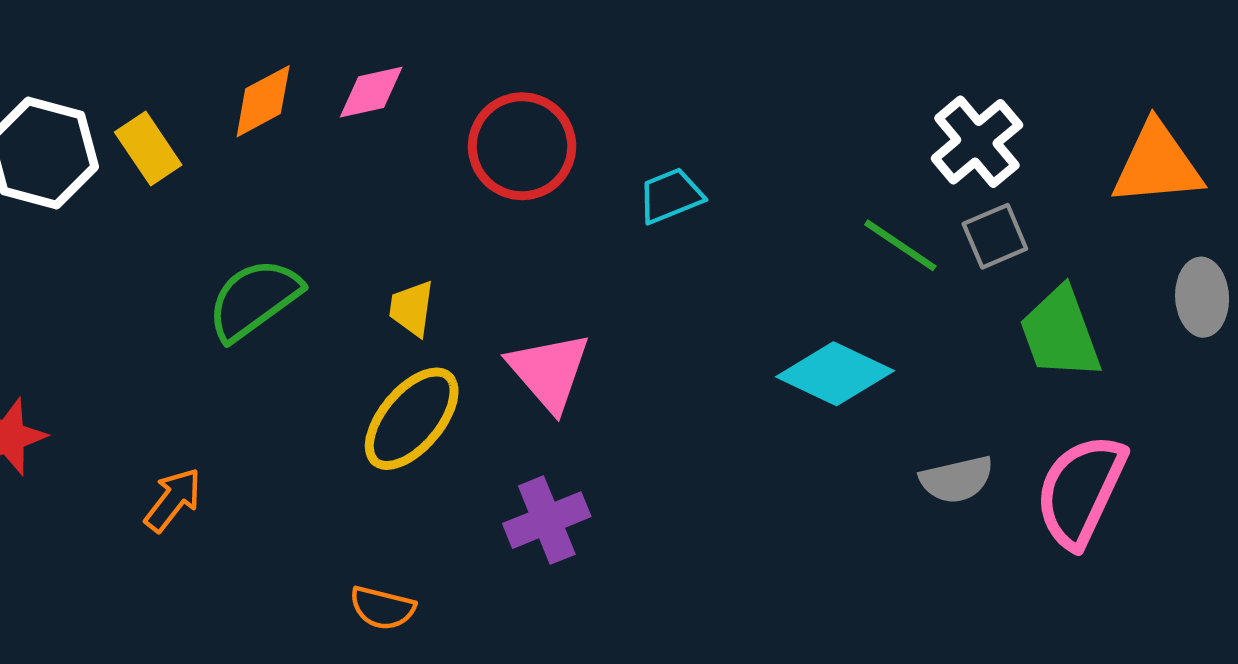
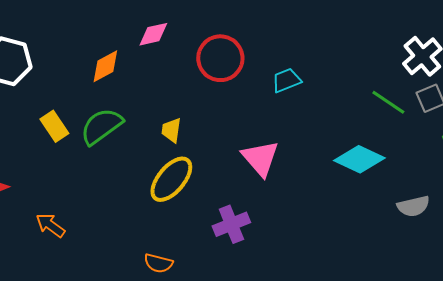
orange diamond: (263, 101) -> (105, 66), moved
yellow rectangle: (148, 148) -> (54, 126), moved
pink triangle: (549, 371) -> (260, 158), moved
orange arrow: (173, 500) -> (50, 225), moved, turned -92

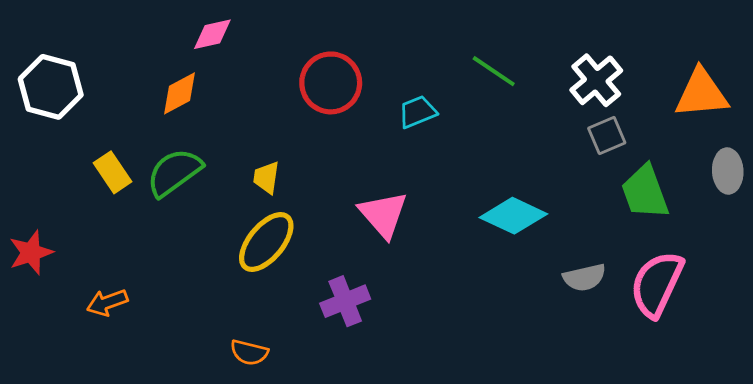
pink diamond: (153, 34) -> (212, 34), moved
green line: (388, 102) -> (494, 71), moved
orange arrow: (50, 225) -> (107, 302), turned -56

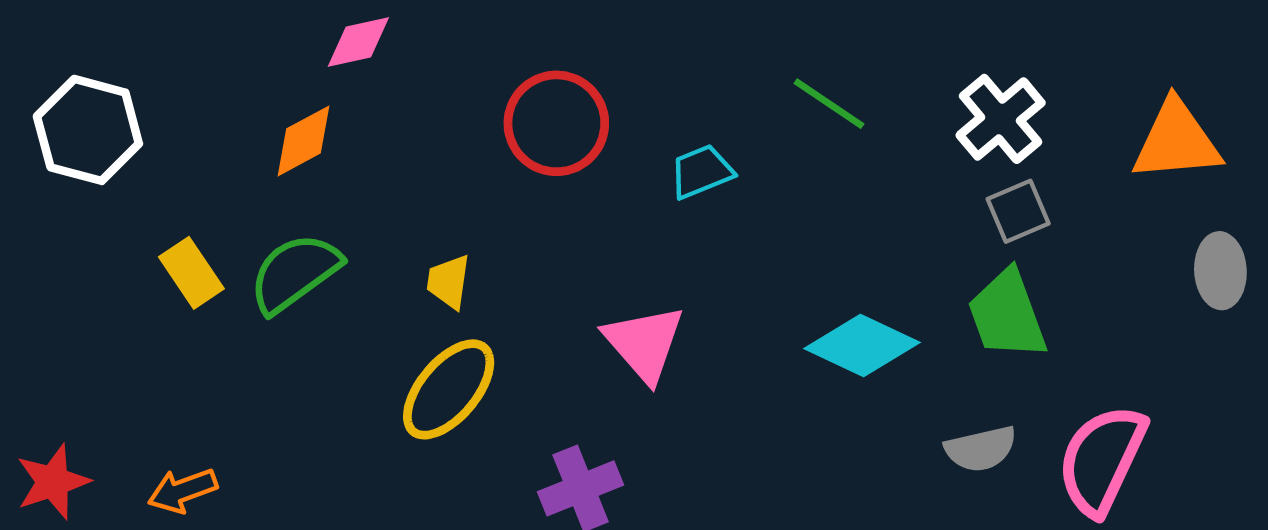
green trapezoid: (645, 192) -> (1007, 315), moved
red star: (31, 253) -> (53, 482), moved

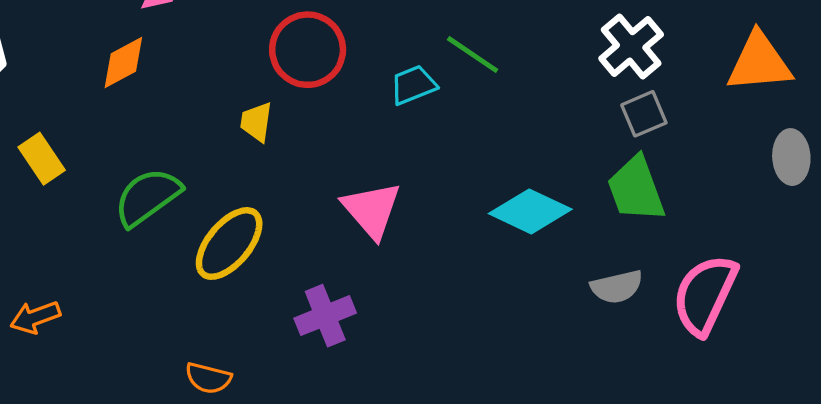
green line: (829, 104) -> (473, 54), moved
green semicircle: (295, 273) -> (147, 197), moved
yellow trapezoid: (449, 282) -> (256, 122), moved

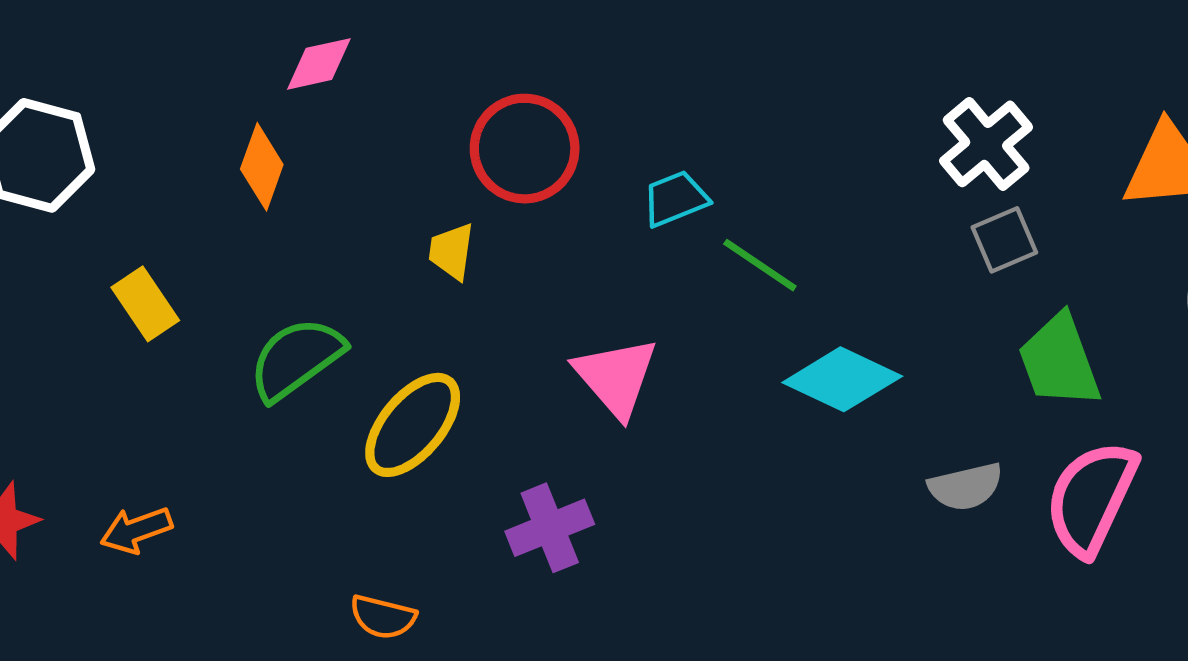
green line: (473, 54) -> (760, 265), moved
orange diamond: (123, 63) -> (262, 167), turned -42
green trapezoid: (636, 189) -> (1059, 361), moved

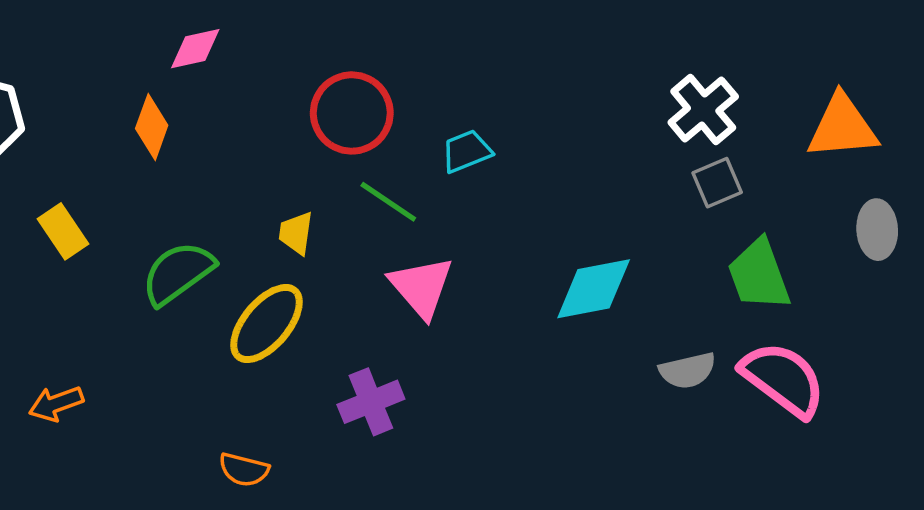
yellow trapezoid: (451, 251) -> (296, 233), moved
green line: (760, 265) -> (388, 202), moved
cyan diamond: (842, 379) -> (594, 289), turned -36
pink semicircle: (1091, 498) -> (783, 379), turned 102

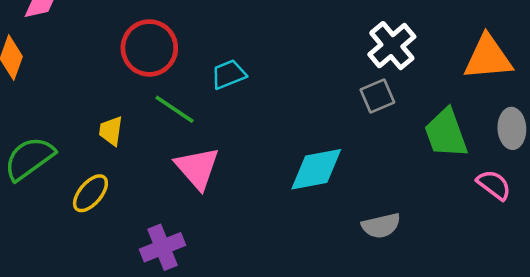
gray square: (717, 183) -> (377, 96), moved
green trapezoid: (759, 275) -> (446, 133), moved
yellow ellipse: (266, 324) -> (90, 193), size x0.7
pink semicircle: (783, 379) -> (494, 185), moved, size x0.6

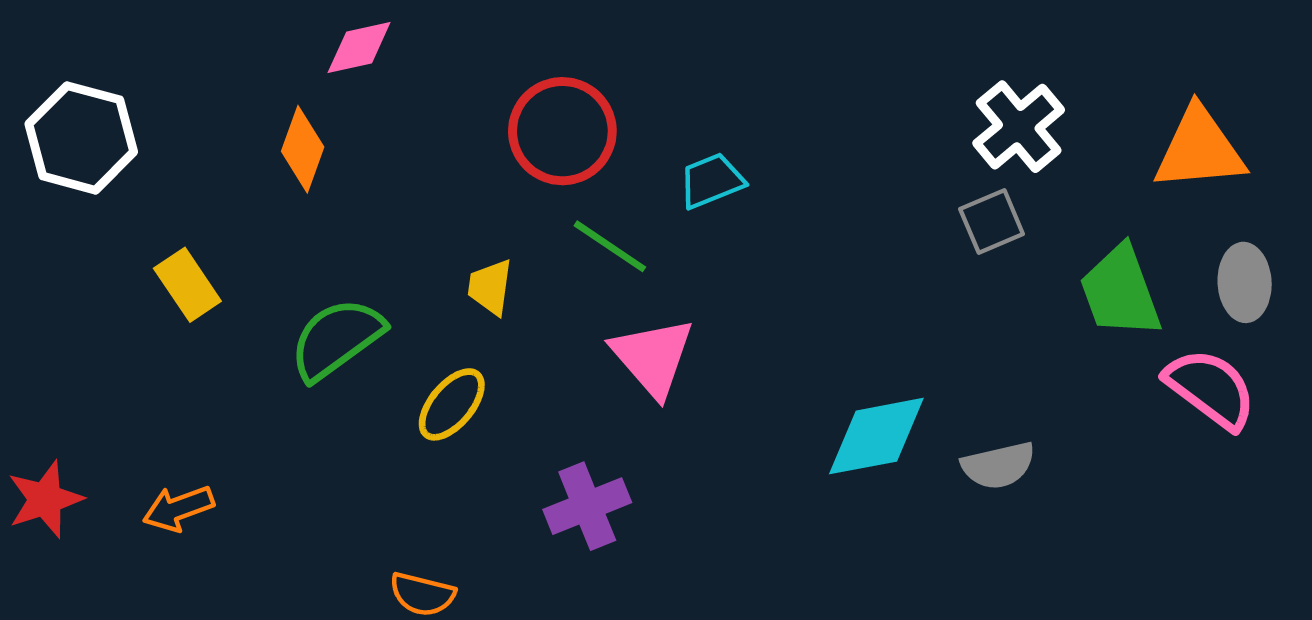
cyan diamond: (316, 169) -> (876, 436), moved
pink semicircle: (494, 185) -> (1211, 389), size x1.4

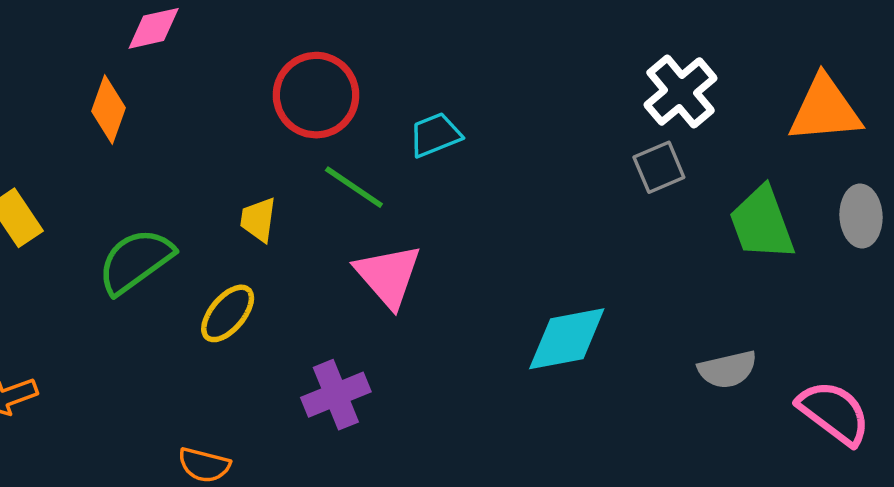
pink semicircle: (1211, 389) -> (834, 413), moved
gray semicircle: (998, 465) -> (727, 369), moved

